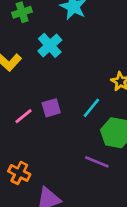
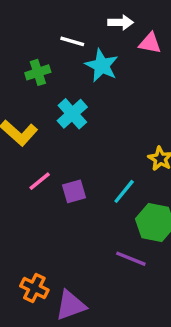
pink line: (23, 116) -> (40, 181), moved
orange cross: (19, 173) -> (34, 288), moved

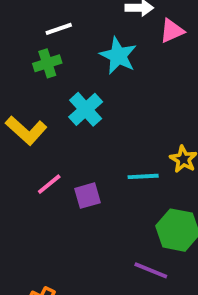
white line: (72, 41) -> (59, 29), moved, turned -35
pink triangle: (150, 43) -> (172, 31), turned -35
cyan line: (124, 191) -> (143, 176), moved, turned 48

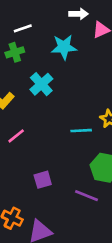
cyan star: (118, 56) -> (64, 47), turned -30
purple square: (88, 196) -> (43, 180), moved

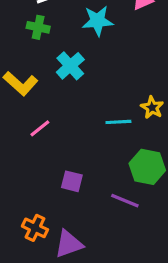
green cross: (15, 52) -> (38, 27), turned 30
purple square: (43, 180) -> (72, 181), turned 30

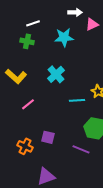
cyan cross: (70, 66) -> (56, 74), moved
orange cross: (35, 228) -> (25, 146), moved

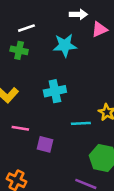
cyan cross: (56, 74) -> (55, 91), turned 30
pink line: (28, 104) -> (20, 128), turned 48
purple square: (48, 137) -> (45, 144), moved

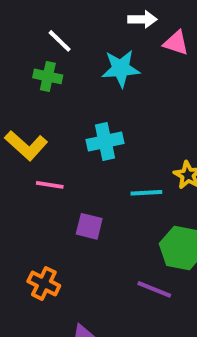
white line: (26, 28) -> (60, 41), turned 63
pink triangle: (99, 29) -> (176, 43), turned 42
pink line: (20, 128) -> (50, 185), moved

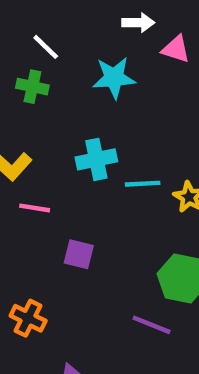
cyan line: (146, 193) -> (143, 184), moved

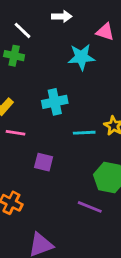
white arrow: (138, 23) -> (62, 16), moved
cyan star: (114, 78) -> (81, 57), moved
cyan line: (143, 184) -> (84, 133), moved

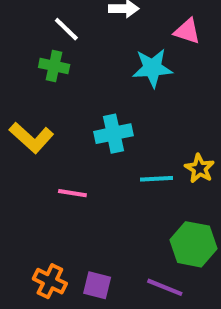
pink line: (16, 133) -> (72, 193), moved
purple square: (44, 162) -> (97, 285), moved

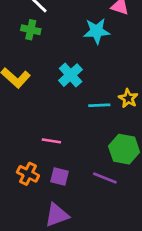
cyan cross: (113, 134) -> (71, 75), turned -30
pink line: (72, 193) -> (51, 141), moved

